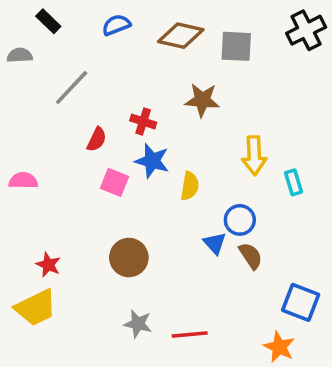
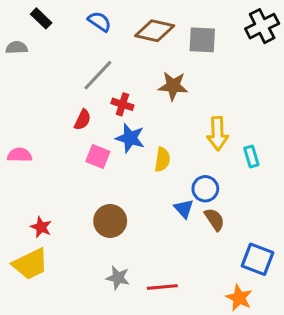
blue semicircle: (116, 25) -> (99, 21), turned 55
gray line: (72, 87) -> (98, 75), moved

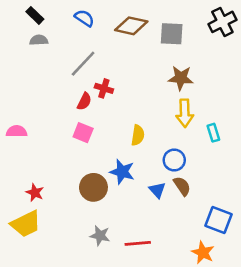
gray semicircle: (17, 48) -> (39, 40), moved
brown star: (173, 86) -> (181, 78), moved
red semicircle: (83, 120) -> (84, 101), moved
blue star: (130, 138) -> (122, 172), moved
blue triangle: (184, 209) -> (157, 190), moved

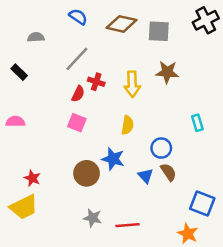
black rectangle: (35, 15) -> (19, 72), moved
yellow arrow: (185, 113) -> (132, 84), moved

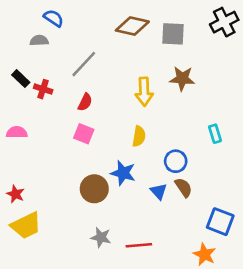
blue semicircle: (78, 17) -> (54, 18), moved
red cross: (96, 82) -> (43, 89), moved
red star: (32, 178) -> (16, 194), moved

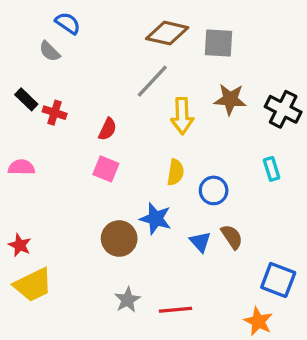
black cross: (224, 22) -> (283, 109), moved, turned -36
gray semicircle: (39, 40) -> (50, 51), turned -132
gray line: (84, 64) -> (152, 81), moved
blue circle: (176, 161) -> (214, 190), moved
gray star: (101, 237) -> (127, 300), turned 30

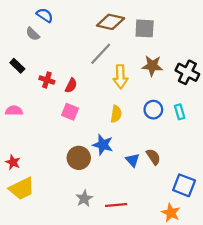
red cross: (55, 113) -> (47, 80), moved
blue circle: (214, 190) -> (153, 110), moved

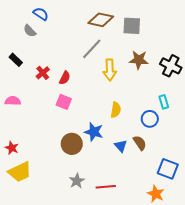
red cross: (47, 80) -> (43, 73), turned 32
blue circle: (153, 110) -> (150, 119), moved
yellow semicircle: (116, 114) -> (116, 110), moved

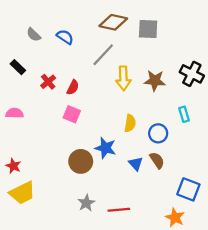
blue semicircle: (41, 14) -> (65, 37), moved
brown star: (139, 60) -> (155, 81), moved
blue circle: (150, 119) -> (158, 133), moved

